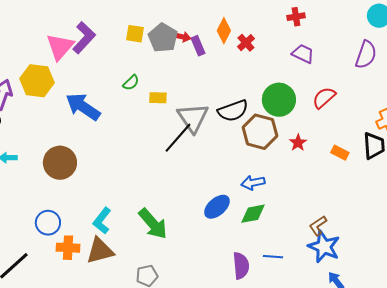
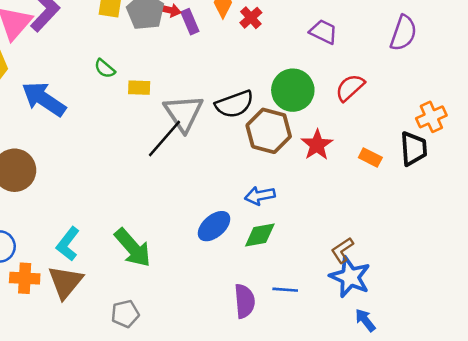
green semicircle: (131, 83) -> (105, 69), turned 84
red star: (298, 143) -> (317, 145), size x1.4
brown triangle: (100, 251) -> (65, 282), turned -36

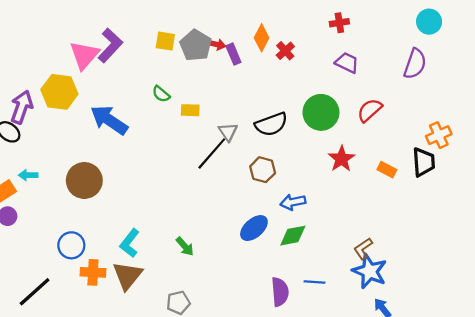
gray triangle: (184, 113) -> (228, 132), size x0.6
brown hexagon: (269, 131) -> (263, 170), moved, size x0.7
green arrow: (133, 248) -> (185, 246), size x0.6

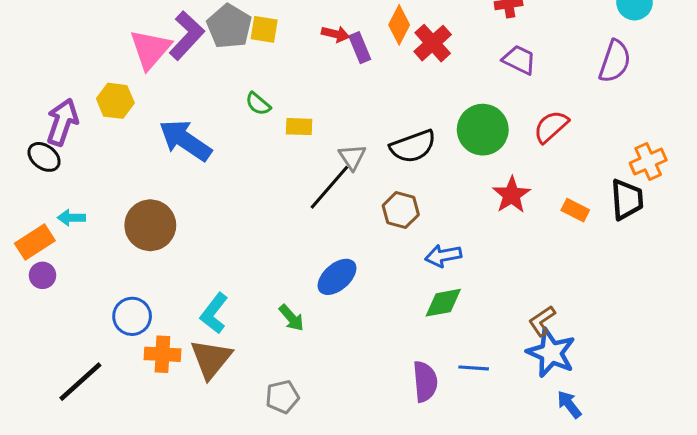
gray pentagon: (196, 45) -> (229, 26), moved
red cross: (285, 51) -> (433, 43), size x1.4
yellow hexagon: (59, 92) -> (115, 101), size x0.7
blue ellipse: (254, 228) -> (337, 277), moved

